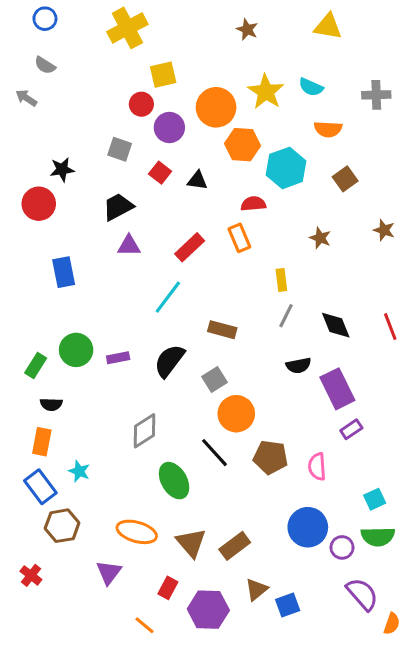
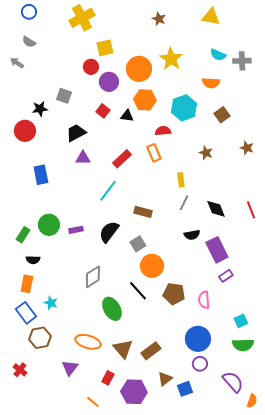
cyan semicircle: (311, 87) -> (218, 55), moved
orange hexagon: (242, 145) -> (145, 100), moved
gray square: (120, 149) -> (64, 96), moved
purple circle: (342, 547) -> (200, 364), moved

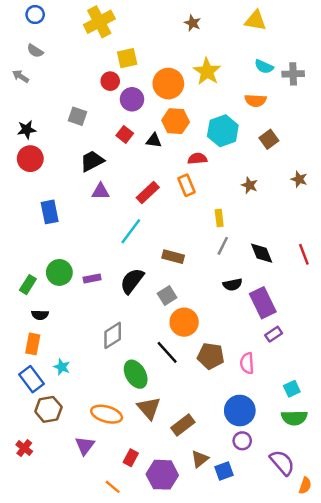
black star: (40, 109) -> (27, 130), moved
brown triangle: (123, 349) -> (149, 408), moved

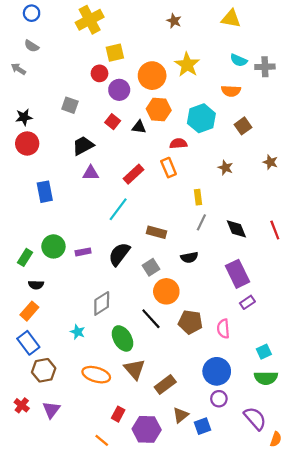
black semicircle: (233, 285) -> (189, 257), moved
orange rectangle: (33, 344) -> (29, 311), turned 30
cyan star: (62, 367) -> (78, 332), moved
purple triangle: (85, 446) -> (51, 410), moved

